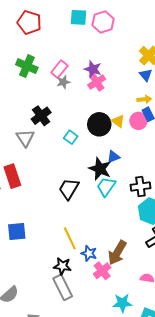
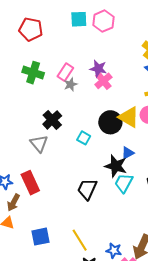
yellow triangle: (118, 121) -> (129, 117), size x1.6
yellow line: (70, 238) -> (80, 240), moved

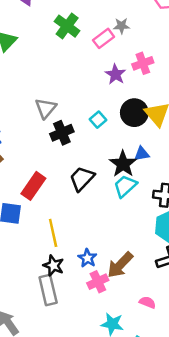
purple star: (98, 69) -> (116, 74), moved
gray star: (71, 84) -> (121, 26), moved
black cross: (52, 120) -> (62, 133), moved
red rectangle: (30, 183) -> (33, 186), moved, turned 40

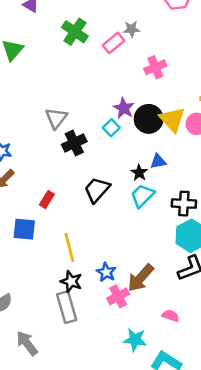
purple star: (116, 74) -> (124, 108), moved
black star: (123, 164) -> (139, 173), size x0.6
red rectangle: (33, 186) -> (47, 199), size x0.6

